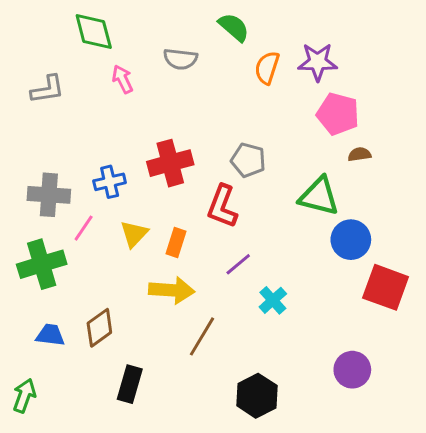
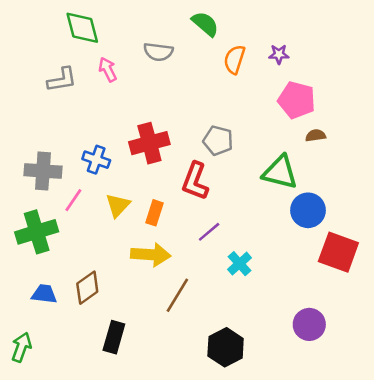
purple star: (318, 62) -> (279, 54), size x0.6
gray L-shape: (47, 89) -> (62, 80), moved
blue cross: (110, 182) -> (96, 160), turned 32

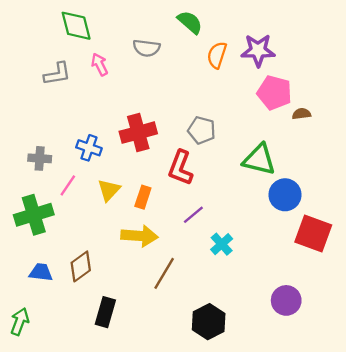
purple star: (279, 54) -> (258, 50), size x1.8
brown semicircle: (316, 135) -> (301, 114), moved
gray cross: (43, 171) -> (40, 158), size x0.7

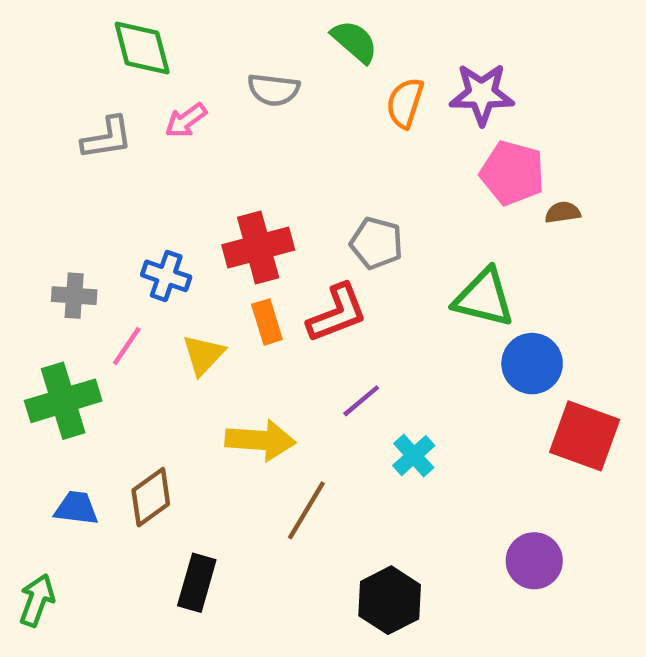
pink arrow: (100, 64) -> (186, 120), turned -100
red L-shape: (181, 168) -> (337, 313), turned -132
orange rectangle: (143, 197) -> (267, 322), moved, turned -35

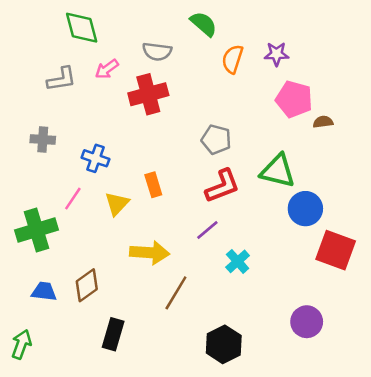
purple star: (482, 94) -> (277, 54), size x0.7
red cross: (258, 247) -> (148, 94), moved
gray cross: (74, 296) -> (43, 139), moved
red L-shape: (337, 313) -> (222, 186), moved

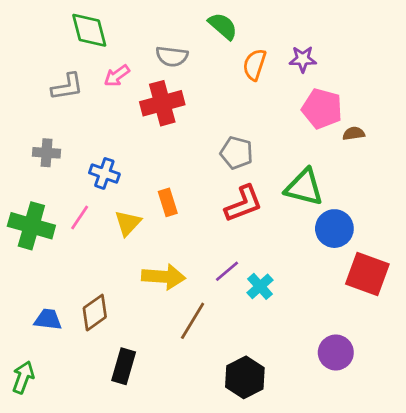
green cross: (36, 230) -> (31, 226), moved, turned 33
purple line: (207, 230) -> (227, 271), moved

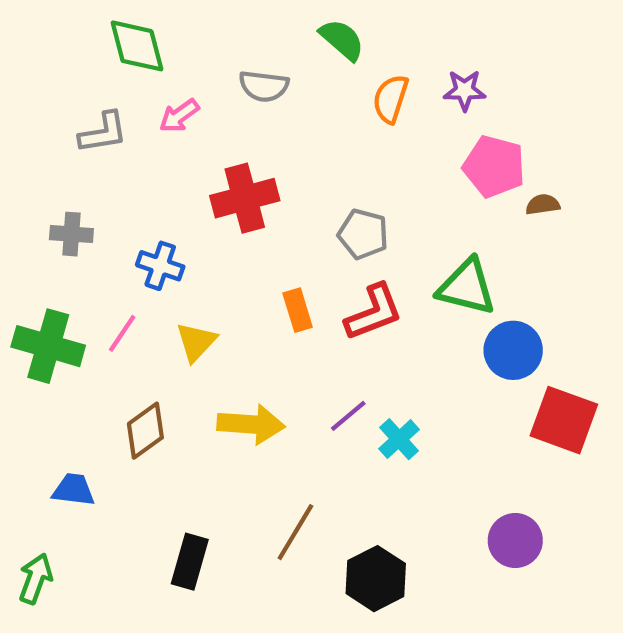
red cross: (162, 103) -> (245, 198), moved
orange rectangle: (168, 202) -> (298, 310), moved
brown diamond: (95, 313) -> (145, 431), moved
brown line: (193, 321) -> (295, 532), moved

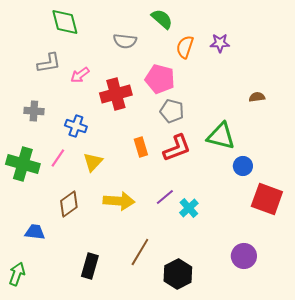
pink arrow: (179, 116) -> (80, 75), moved
pink pentagon: (494, 166) -> (160, 79), moved
blue circle: (513, 350) -> (243, 166), size x0.7

